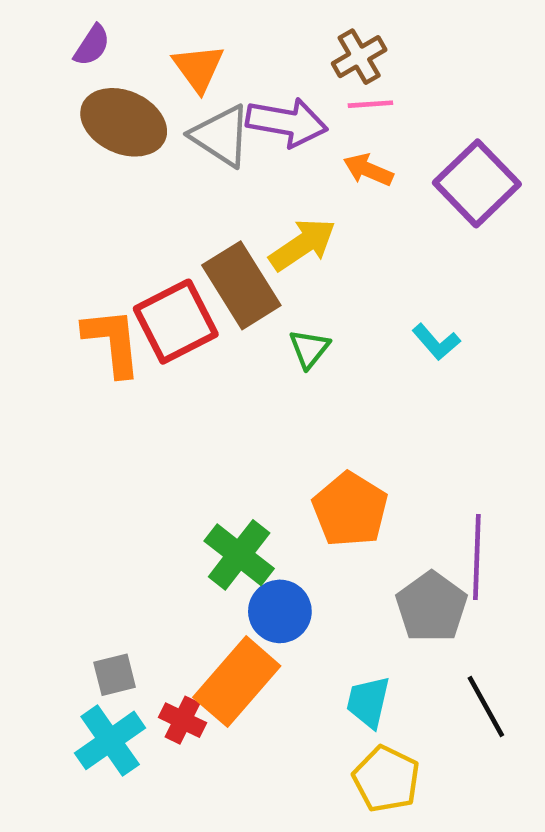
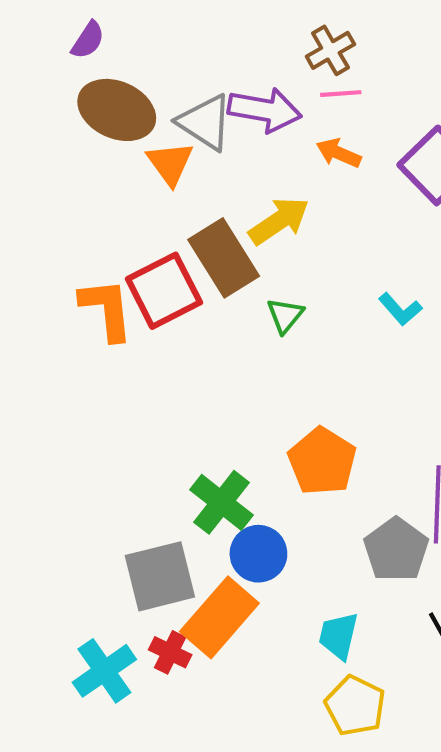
orange triangle: (198, 68) -> (170, 163), moved
gray square: (115, 675) -> (160, 576), moved, size x1.8

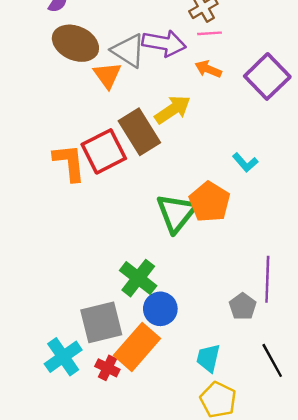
green triangle: (285, 315) -> (176, 213), moved, size x1.8
orange pentagon: (322, 461) -> (210, 202), moved
gray pentagon: (396, 550) -> (243, 306), size x0.7
cyan cross: (104, 671) -> (63, 357), moved

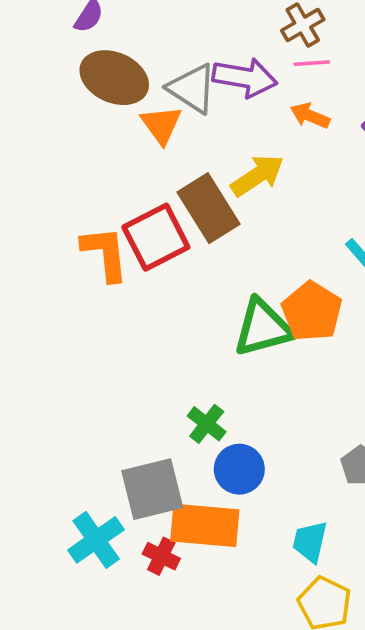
green triangle: (176, 213) -> (263, 328), turned 36
green cross: (138, 278) -> (207, 424), size x0.7
orange rectangle: (137, 347) -> (205, 525), turned 54

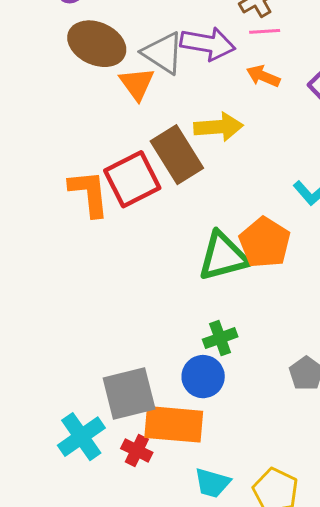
yellow arrow: (257, 175) -> (218, 127), turned 30
green cross: (207, 424) -> (220, 338), moved, turned 32
cyan trapezoid: (310, 542) -> (212, 483), moved, turned -87

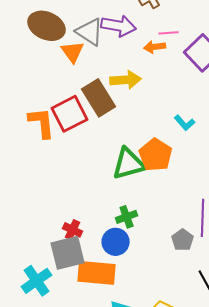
pink line: (265, 31) -> (169, 33), moved
orange arrow: (263, 76) -> (155, 47), turned -30
red cross: (137, 451) -> (73, 230), moved

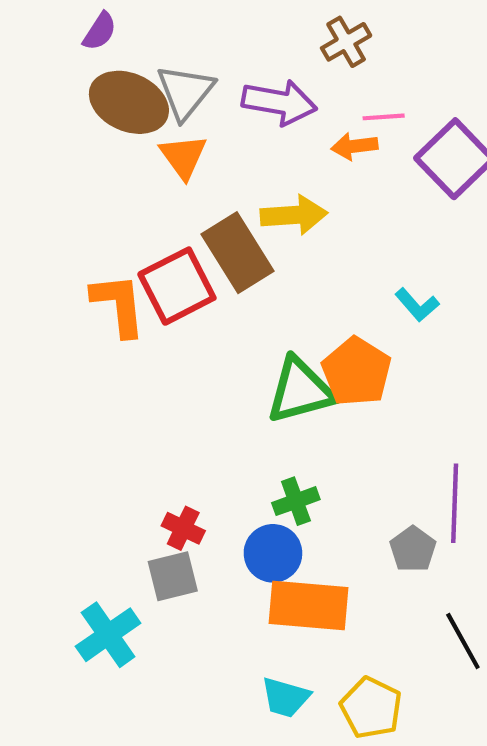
gray triangle: (90, 32) -> (185, 92), moved, turned 36
gray square: (68, 253) -> (173, 576), size x0.7
orange rectangle: (97, 273) -> (308, 605), moved

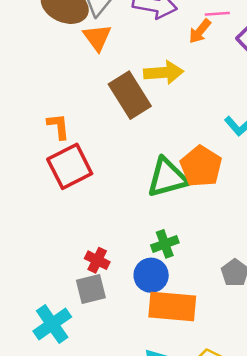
orange arrow: (354, 146) -> (200, 31), turned -44
red square: (177, 286) -> (70, 166), moved
orange L-shape: (118, 305) -> (58, 126), size x0.7

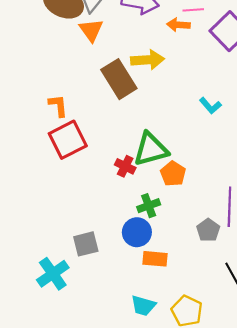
orange arrow: (200, 31) -> (178, 25), turned 55
orange pentagon: (201, 166) -> (173, 174), moved, size x0.7
red cross: (97, 260) -> (125, 166), moved
orange rectangle: (172, 307) -> (155, 259), size x0.6

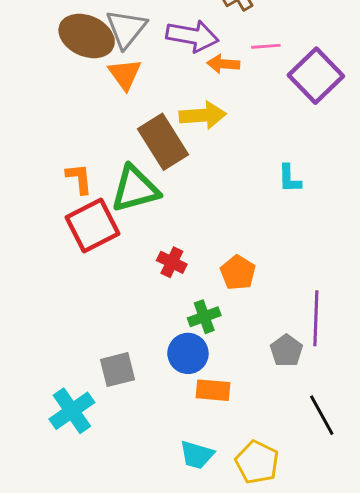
orange arrow: (178, 25) -> (223, 64), moved
cyan L-shape: (210, 106) -> (289, 179), turned 40
green triangle: (151, 149) -> (135, 189), moved

